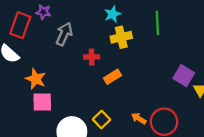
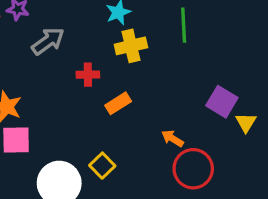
gray arrow: (64, 34) -> (48, 41), turned 30
orange arrow: (139, 118) -> (172, 138), moved

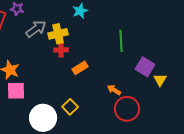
green line: (184, 25) -> (121, 41), moved
yellow cross: (131, 46) -> (58, 34), moved

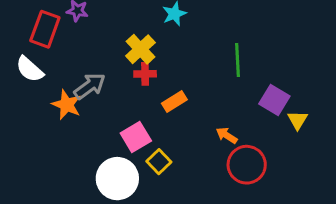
gray arrow: (36, 29) -> (90, 86), moved
yellow cross: (58, 34) -> (140, 49), turned -30
pink square: (16, 91) -> (136, 137), moved, turned -30

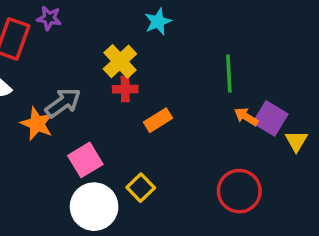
orange arrow: (227, 135) -> (246, 117), moved
pink square: (136, 137) -> (85, 160), moved

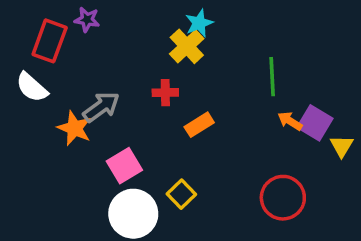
yellow cross: (120, 61) -> (187, 46), moved

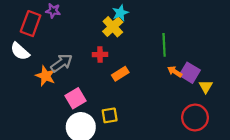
yellow square: (181, 194) -> (110, 115), turned 35
red circle: (283, 198) -> (195, 118), moved

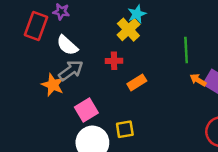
white semicircle: (20, 51) -> (67, 45), moved

